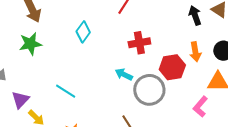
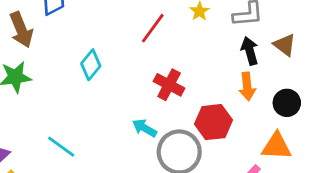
red cross: (139, 43) -> (169, 85), turned 35
orange arrow: (195, 52) -> (247, 86), moved

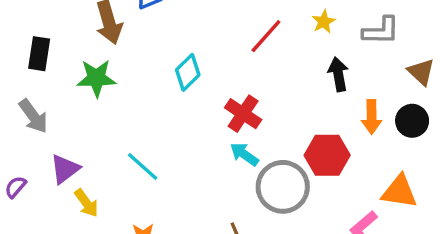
black arrow: (250, 51) -> (338, 74), moved
red cross: (169, 85) -> (243, 114), moved
black circle: (287, 103) -> (412, 121), moved

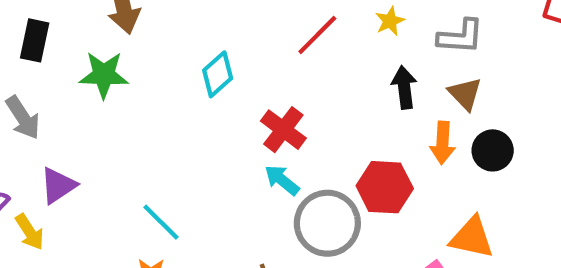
brown triangle: (421, 72) -> (465, 94), moved
cyan line: (143, 167) -> (161, 222), moved
yellow arrow: (86, 203) -> (30, 232), moved

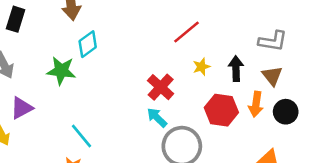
yellow star: (390, 21) -> (201, 67), moved
cyan diamond: (218, 74) -> (88, 44), moved
green star: (104, 75) -> (61, 71), moved
red hexagon: (385, 187) -> (221, 110), moved

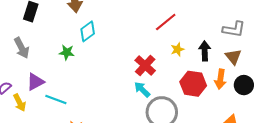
green star: (61, 71) -> (67, 52), size x0.7
cyan line: (81, 136) -> (56, 99), moved, turned -30

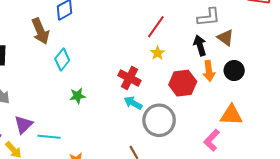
red line: (166, 22) -> (156, 27), moved
black arrow: (205, 51) -> (200, 46), moved
green star: (67, 52) -> (78, 96), moved
brown triangle: (233, 57) -> (226, 38), moved

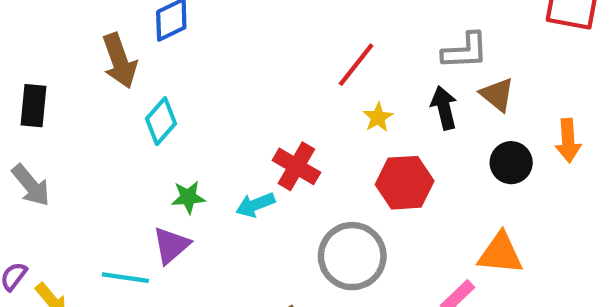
yellow star: (157, 53) -> (378, 117), moved
orange arrow: (209, 71) -> (568, 141), moved
cyan arrow: (133, 103) -> (255, 205), moved, turned -54
purple triangle: (23, 125) -> (171, 245), moved

